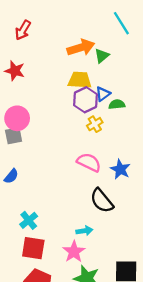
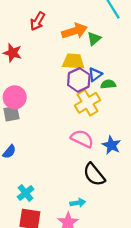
red arrow: (23, 30) -> (38, 21), moved
yellow cross: (95, 124) -> (88, 103), size x1.6

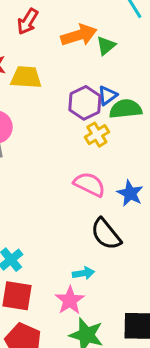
yellow trapezoid: (73, 61) -> (26, 77), moved
green semicircle: (108, 84) -> (126, 109), size x1.5
yellow cross: (88, 103) -> (97, 135), size x0.7

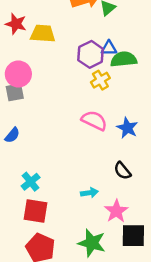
blue triangle: (107, 95) -> (109, 48), turned 35
black semicircle: (106, 234) -> (122, 171), moved, size x0.7
pink star: (70, 300) -> (116, 211), moved

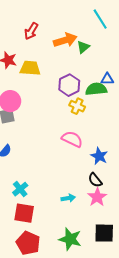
blue triangle: (109, 48) -> (107, 79), moved
yellow cross: (100, 80) -> (77, 106), turned -35
blue star: (127, 128) -> (99, 156), moved
pink star: (116, 211) -> (97, 197), moved

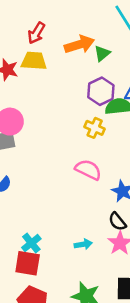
yellow trapezoid: (30, 68) -> (34, 61), moved
purple hexagon: (69, 85) -> (101, 91), moved
cyan cross: (20, 189) -> (31, 243), moved

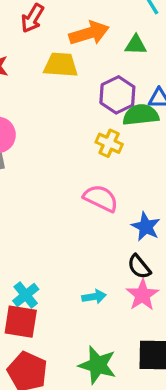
green triangle: (102, 53) -> (136, 45), moved, turned 42
yellow trapezoid: (34, 61) -> (61, 65), moved

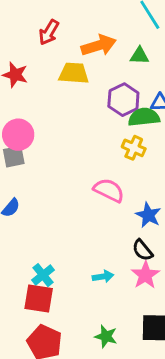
yellow cross: (109, 143) -> (134, 148), moved
green star: (97, 365) -> (106, 336), size x0.7

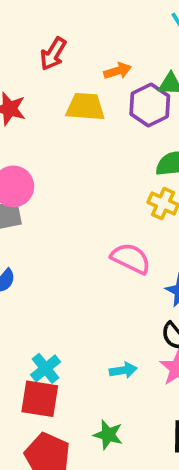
orange arrow: (99, 45) -> (118, 71), size x0.6
purple hexagon: (123, 100) -> (150, 105), moved
green star: (106, 336) -> (108, 435), moved

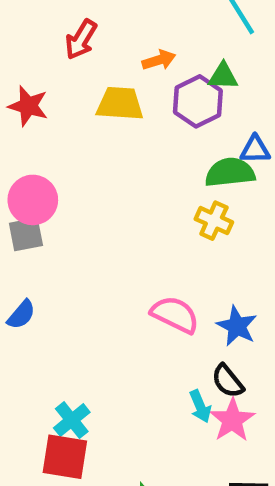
pink semicircle: (131, 258) -> (175, 315), moved
cyan arrow: (123, 370) -> (200, 406), moved, turned 76

